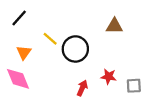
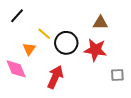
orange triangle: (24, 52) -> (29, 49), moved
red star: (109, 77) -> (95, 50), moved, size x1.6
red arrow: (82, 88) -> (55, 77), moved, size x1.6

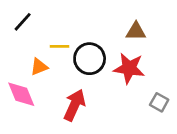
yellow line: (44, 34) -> (59, 46), turned -40
orange triangle: (29, 49) -> (39, 67), turned 32
gray square: (117, 75) -> (159, 102), turned 32

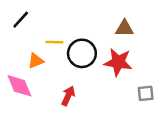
gray square: (159, 102) -> (146, 93), turned -35
red arrow: (75, 105) -> (68, 96), size x0.7

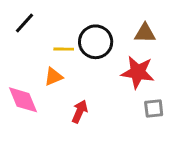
black circle: (82, 53) -> (96, 42), moved
orange triangle: (36, 61) -> (53, 77), moved
gray square: (146, 93) -> (154, 109), moved

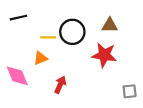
black line: (24, 23) -> (18, 18), turned 35
gray square: (154, 109) -> (130, 91), moved

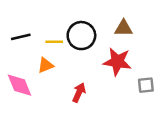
black line: (18, 18) -> (21, 37), moved
red arrow: (60, 85) -> (79, 93), moved
gray square: (130, 91) -> (146, 85), moved

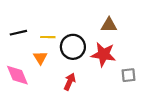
black circle: (81, 36) -> (73, 47), moved
orange triangle: (46, 65) -> (40, 58), turned -40

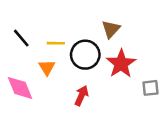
brown triangle: (109, 25) -> (111, 29), moved, turned -49
black line: (18, 33) -> (21, 38), turned 63
red star: (103, 54) -> (121, 64), turned 30

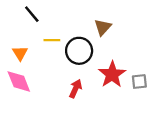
black line: (21, 38) -> (32, 14), moved
red star: (121, 64) -> (112, 74), moved
orange triangle: (47, 67) -> (20, 53), moved

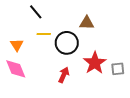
black line: (32, 14) -> (36, 12), moved
brown triangle: (103, 27) -> (87, 23), turned 49

